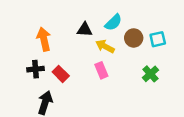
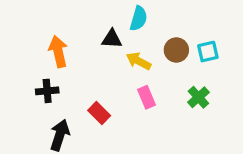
cyan semicircle: (113, 22) -> (139, 18), moved, turned -30
pink rectangle: (101, 70) -> (146, 97), moved
red rectangle: (61, 74) -> (99, 113), moved

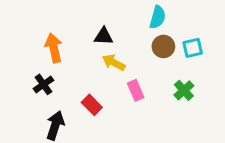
cyan semicircle: (139, 18) -> (158, 17), moved
yellow arrow: (139, 61) -> (114, 63), moved
black cross: (47, 91) -> (44, 84), turned -30

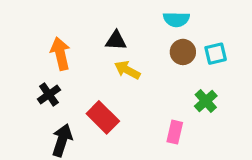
cyan semicircle: (158, 17) -> (176, 19), turned 75
pink rectangle: (136, 90) -> (175, 132), moved, turned 36
red rectangle: (92, 105) -> (103, 117), size x1.4

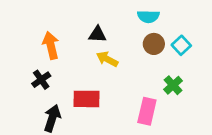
cyan square: (216, 54) -> (181, 45), turned -30
red rectangle: (103, 117) -> (87, 99), turned -44
pink rectangle: (175, 132) -> (147, 111), size x1.4

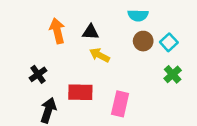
orange arrow: (51, 45) -> (57, 31), moved
green cross: (173, 85) -> (173, 74), moved
pink rectangle: (147, 111) -> (120, 104), moved

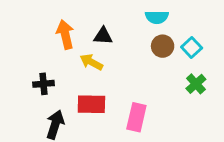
yellow arrow: (100, 55) -> (91, 62), moved
black cross: (38, 74) -> (43, 84), turned 30

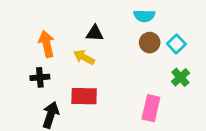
orange arrow: (65, 34) -> (47, 44), moved
pink rectangle: (136, 117) -> (151, 108), moved

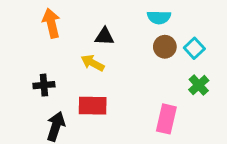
orange arrow: (47, 44) -> (51, 23), moved

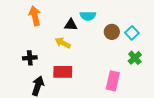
cyan semicircle: (159, 17) -> (88, 16), moved

